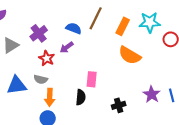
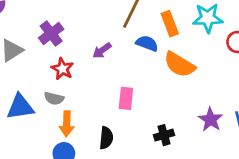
orange rectangle: (123, 26) -> (170, 24), turned -48
blue semicircle: (74, 28) -> (147, 43), moved
purple arrow: (67, 47) -> (102, 50), moved
black semicircle: (81, 97) -> (106, 138), moved

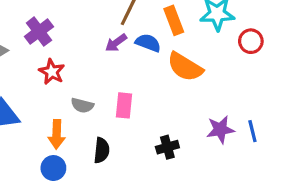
purple arrow: (102, 50) -> (116, 43), moved
gray semicircle: (54, 98) -> (82, 105), moved
purple star: (211, 120) -> (220, 129), turned 30

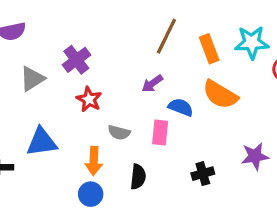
purple arrow: (116, 43) -> (152, 84), moved
blue semicircle: (148, 43) -> (181, 107), moved

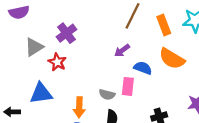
red star: (89, 99) -> (57, 62), moved
gray semicircle: (119, 133) -> (107, 95), moved

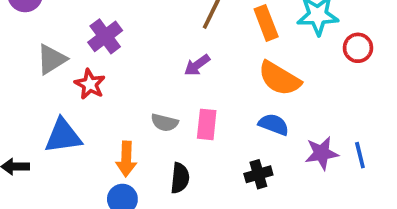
blue semicircle: (143, 68) -> (274, 124), moved
gray semicircle: (107, 95) -> (165, 123), moved

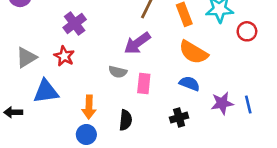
gray triangle: (52, 59) -> (26, 57), moved
purple arrow: (197, 65) -> (137, 43), size x1.5
gray semicircle: (165, 123) -> (118, 72), moved

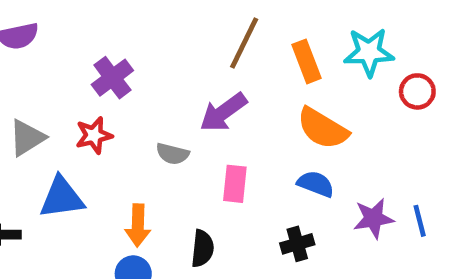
red star: (64, 56) -> (94, 135), turned 30
gray semicircle: (118, 72) -> (172, 154), moved

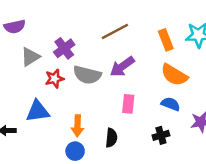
brown line: (244, 43) -> (115, 31), moved, turned 36
gray triangle: (27, 138) -> (30, 57), moved
gray semicircle: (172, 154) -> (87, 75), moved, size x1.6

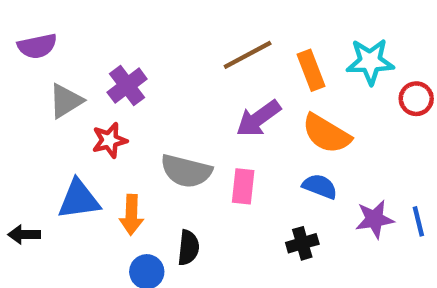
brown line: (115, 31) -> (248, 55), moved
purple arrow: (122, 66) -> (258, 118), moved
gray semicircle: (87, 75) -> (186, 171), moved
orange arrow: (77, 126) -> (131, 215), moved
black semicircle: (111, 138) -> (188, 248), moved

